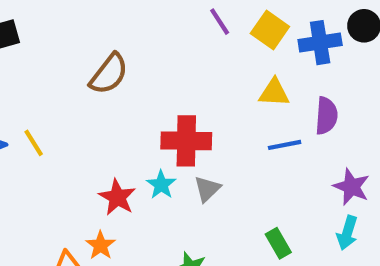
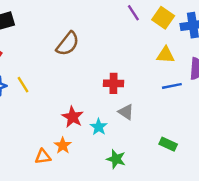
red cross: (186, 141) -> (114, 83), size x0.7
cyan star: (161, 185) -> (99, 127), moved
gray triangle: (207, 189) -> (126, 112), turned -42
green rectangle: (278, 243) -> (168, 144), turned -35

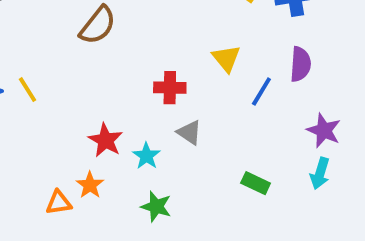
yellow triangle: (166, 55) -> (226, 58), moved, turned 48
blue line: (172, 86) -> (261, 92), turned -48
green star: (116, 159) -> (156, 207), moved

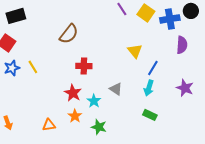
purple semicircle: (300, 64) -> (182, 45), moved
red cross: (170, 88) -> (84, 66), moved
cyan arrow: (320, 173) -> (149, 88), moved
orange star: (90, 185) -> (75, 116), moved

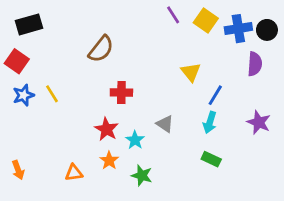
black circle: (191, 11) -> (267, 30), moved

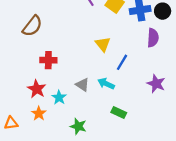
cyan arrow: (210, 122) -> (106, 84), moved, turned 98
green star: (142, 175) -> (78, 126), moved

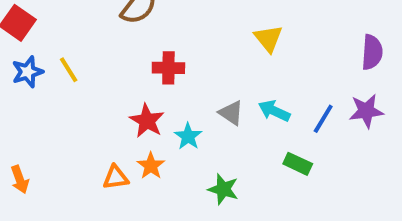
purple semicircle: (153, 38) -> (372, 52), moved
blue line: (122, 62) -> (323, 119), moved
purple star: (156, 84) -> (366, 111), turned -30
orange triangle: (11, 123) -> (116, 177), moved

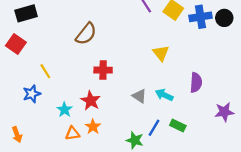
purple semicircle: (372, 52) -> (196, 82), moved
blue star: (28, 72) -> (32, 94), moved
purple star: (366, 111) -> (224, 112), moved
blue line: (323, 119) -> (154, 128), moved
cyan star: (188, 136) -> (65, 110), moved

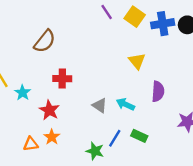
yellow triangle: (161, 53) -> (137, 61), moved
cyan star: (65, 110) -> (23, 93), moved

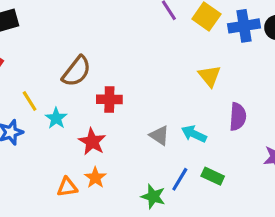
brown semicircle: (45, 41) -> (77, 71), moved

